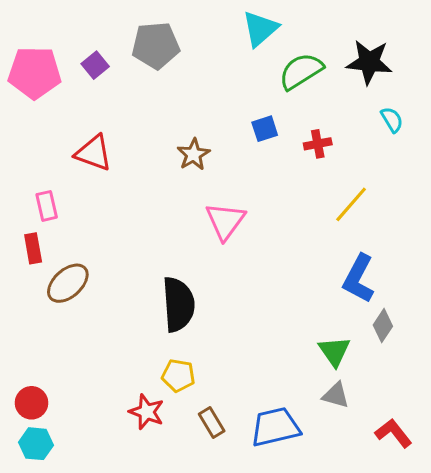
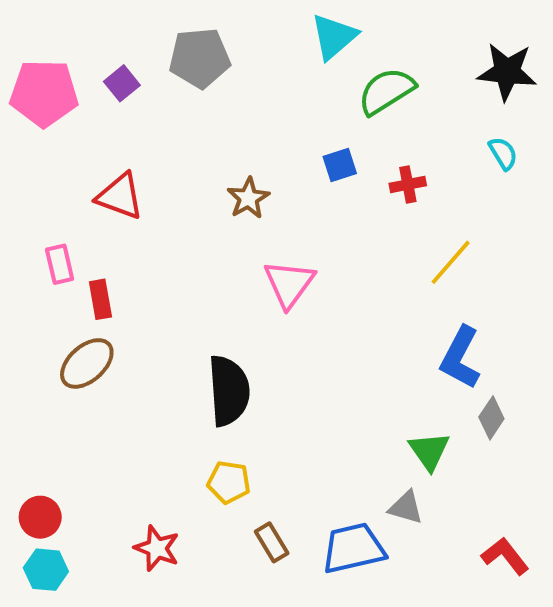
black star: (369, 62) -> (507, 72), moved
red rectangle: (33, 248) -> (100, 299), moved
gray triangle: (336, 395) -> (406, 507), moved
red star: (147, 412) -> (157, 548), moved

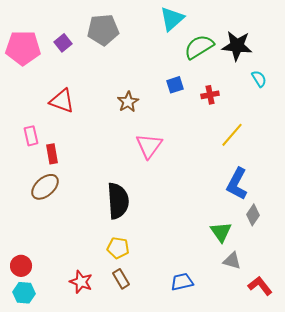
black star: (507, 72) -> (237, 46), moved
gray triangle: (406, 507) -> (232, 261), moved
brown rectangle: (272, 542) -> (121, 279), moved
blue trapezoid: (353, 548) -> (182, 282), size x0.7

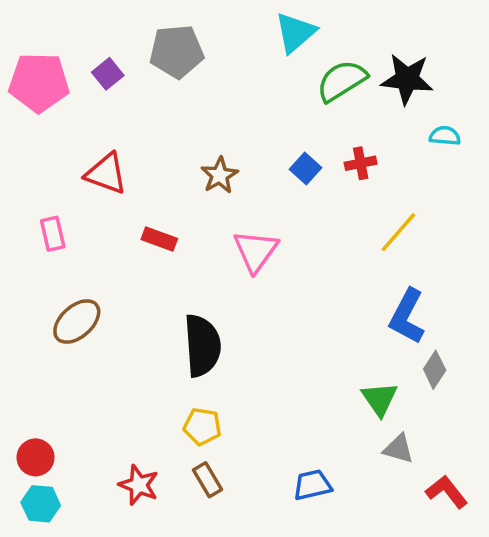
cyan semicircle: (259, 79) -> (445, 136), turned -54
blue square: (175, 85) -> (306, 168), moved, turned -30
red rectangle: (52, 154) -> (159, 239), moved, turned -60

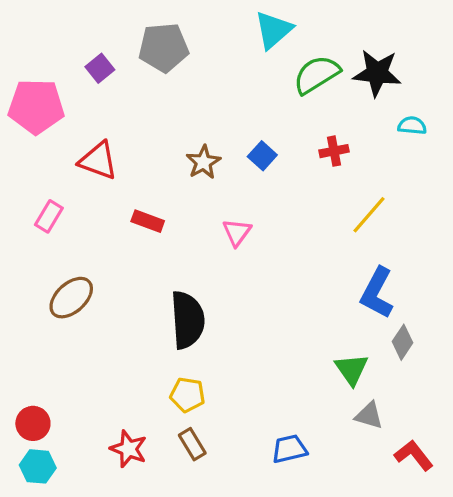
pink pentagon: (39, 82) -> (36, 106), moved
blue square: (306, 168) -> (262, 156), moved
pink rectangle: (53, 234) -> (49, 216), turned 44
pink triangle: (256, 251) -> (237, 232), size x0.7

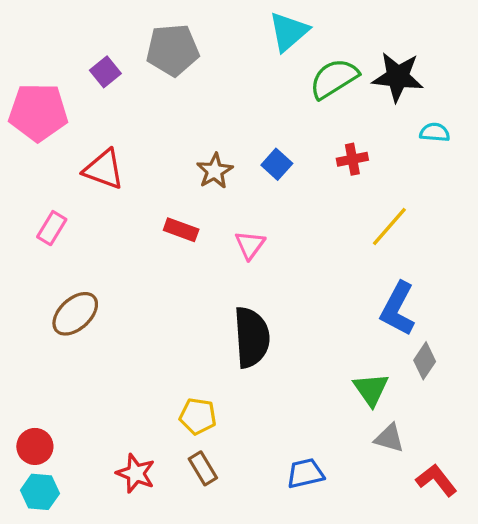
red rectangle: (148, 221) -> (181, 230), moved
black semicircle: (187, 320) -> (252, 337), moved

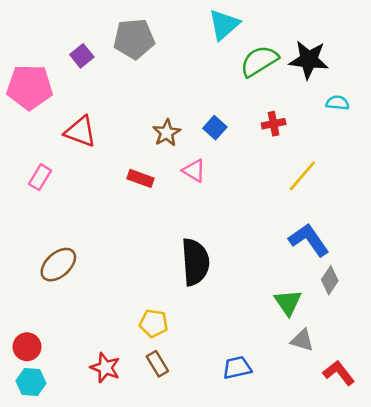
pink triangle: (250, 245) -> (194, 171), moved, turned -35
blue L-shape: (398, 309) -> (309, 240), turned 117
brown ellipse: (75, 314) -> (58, 265), moved

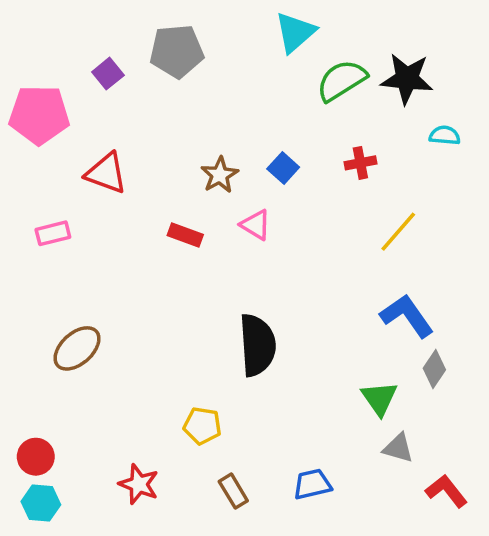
pink rectangle: (40, 177) -> (53, 233), turned 45
brown rectangle: (157, 364) -> (233, 491), moved

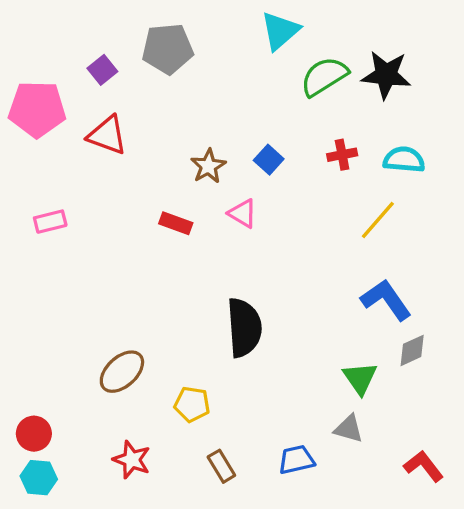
cyan semicircle: (445, 135) -> (404, 160), moved, size x1.4
red triangle: (106, 173) -> (107, 135), moved
brown ellipse: (77, 348) -> (122, 372), moved
gray diamond: (434, 369) -> (412, 350), turned 32
gray triangle: (398, 448) -> (349, 429), moved

